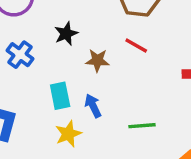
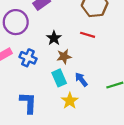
red line: (136, 45) -> (88, 35), moved
brown star: (97, 60) -> (64, 56), moved

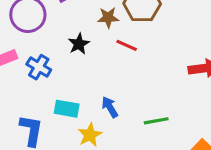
brown star: (64, 56) -> (108, 18), moved
cyan rectangle: (59, 78) -> (67, 109), moved, turned -63

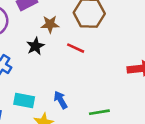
brown star: (108, 18) -> (50, 24), moved

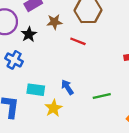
black star: (35, 46) -> (29, 34), moved

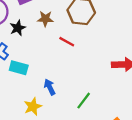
cyan rectangle: (36, 90) -> (19, 68), moved
green line: (102, 96) -> (84, 101), turned -48

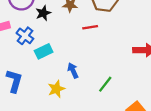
red line: (67, 42) -> (90, 27), turned -40
cyan rectangle: (19, 68) -> (44, 51), turned -42

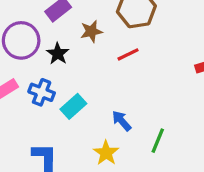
green line: (105, 84) -> (158, 141), moved

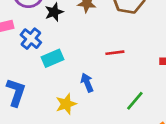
red line: (128, 54) -> (115, 53), moved
green line: (158, 141) -> (135, 101), moved

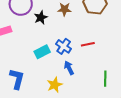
blue cross: (31, 39) -> (64, 46), moved
green line: (135, 101) -> (105, 79), turned -35

